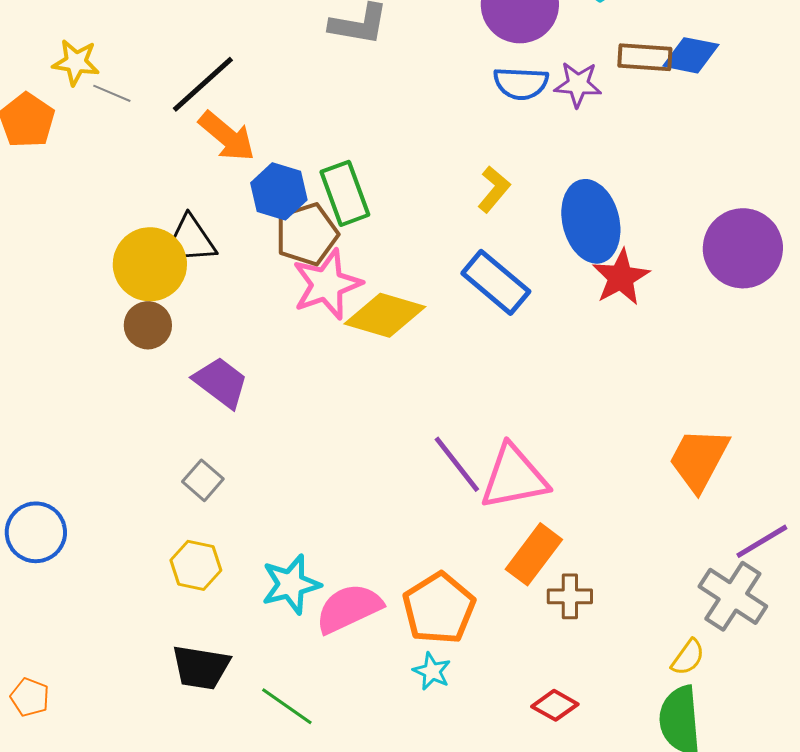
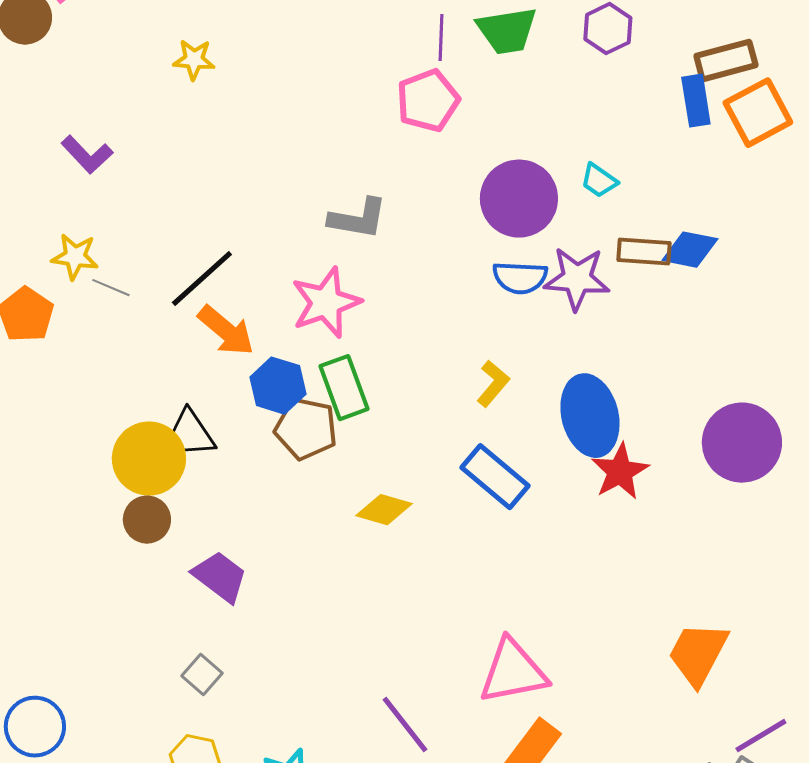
purple star: (578, 84) -> (577, 279), size x1.4
brown pentagon: (307, 234) -> (306, 429), turned 30
pink star: (327, 284) -> (326, 303), moved
yellow diamond: (385, 315) -> (384, 510), size x0.7
purple line: (457, 464) -> (405, 725), moved

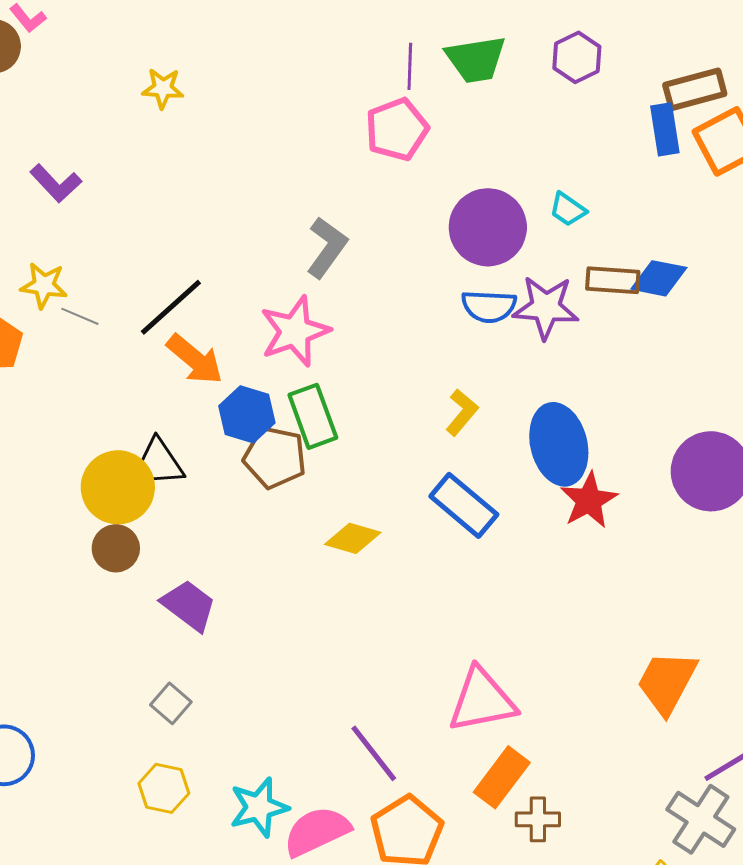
gray L-shape: (358, 219) -> (327, 247), turned -64

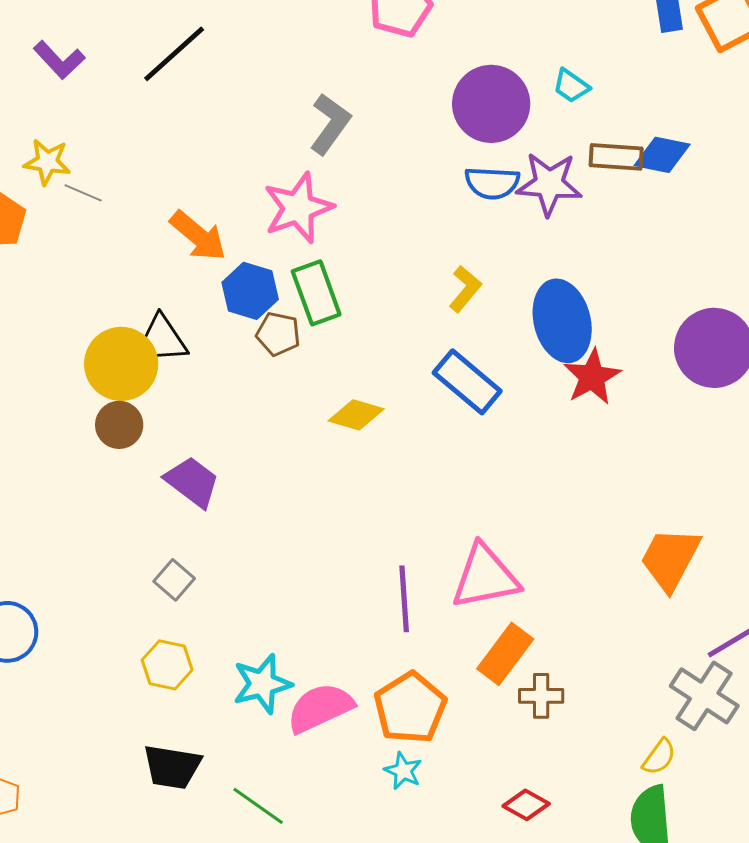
black line: (171, 307) -> (174, 54), moved
brown pentagon: (275, 457) -> (278, 334), size x0.7
purple line: (374, 753) -> (404, 599), moved, turned 34

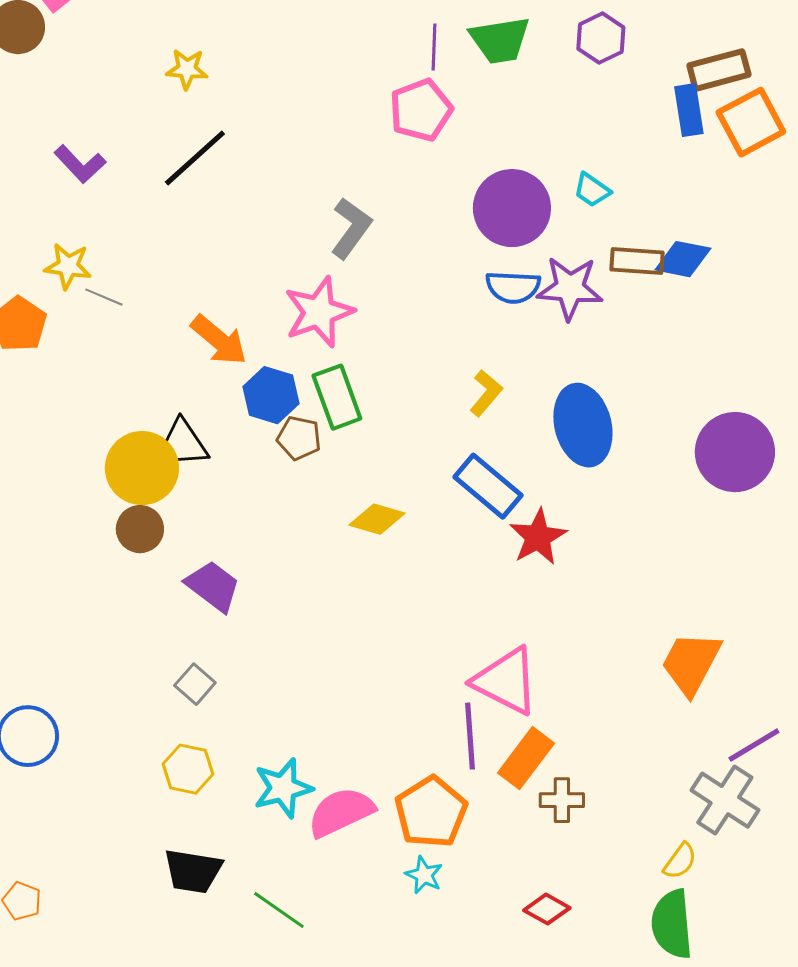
red star: (592, 377) -> (538, 537), moved
pink triangle: (485, 577) -> (506, 681), turned 38
purple line: (404, 599) -> (470, 736), moved

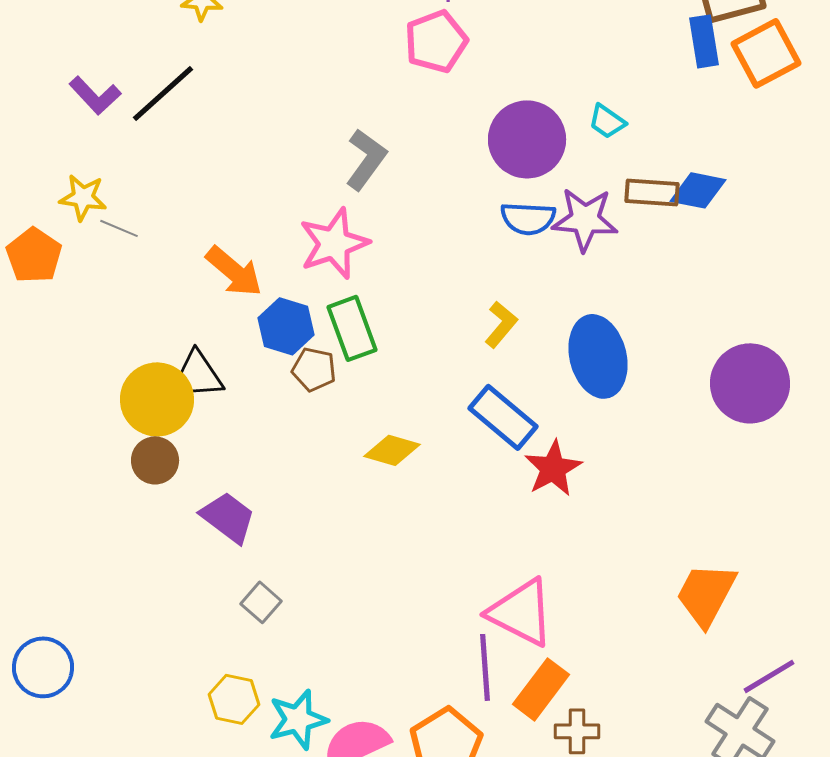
black line: (195, 158) -> (163, 93), moved
gray square: (195, 684) -> (261, 602), moved
yellow hexagon: (188, 769) -> (234, 699), moved

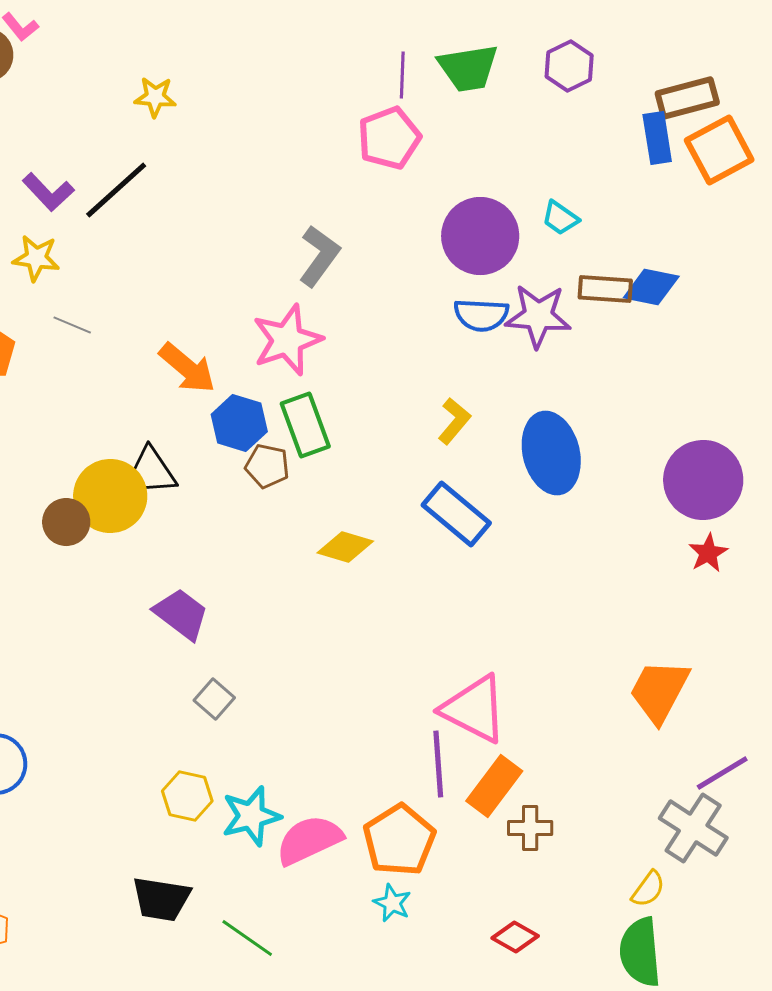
yellow star: (83, 197) -> (36, 258), moved
brown circle: (155, 460) -> (66, 522), moved
red star: (553, 468) -> (708, 553), moved, size x0.7

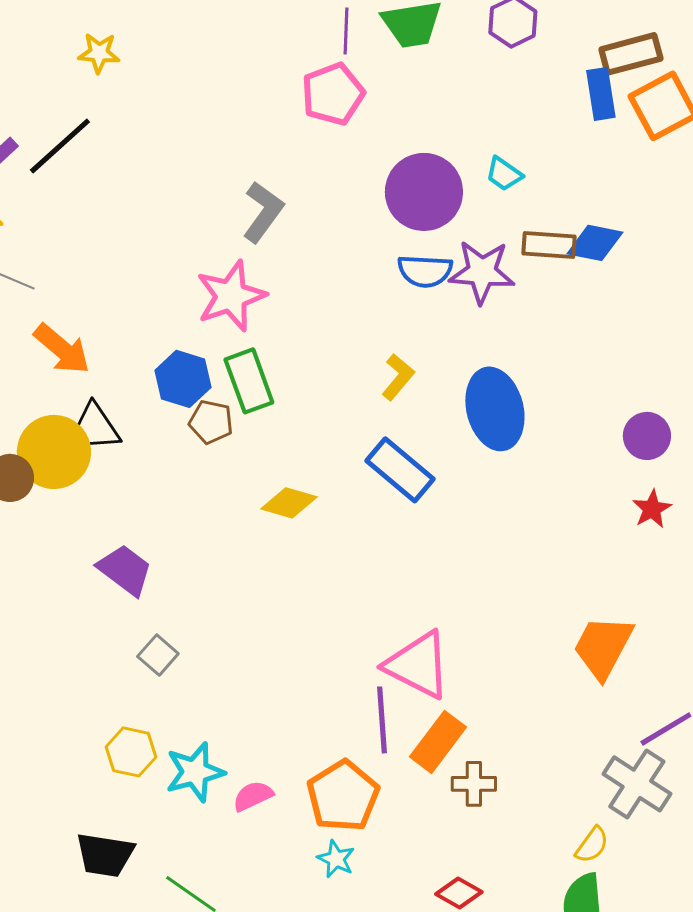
orange arrow: (187, 368) -> (62, 349), moved
purple circle: (703, 480) -> (647, 436), size x0.6
pink semicircle: (309, 840) -> (253, 796), size x0.6

